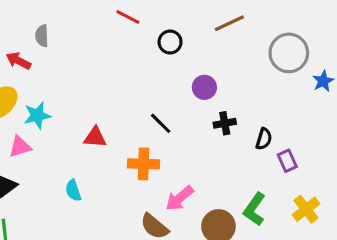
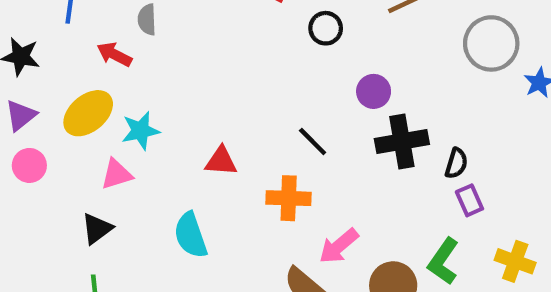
black cross: (225, 123) -> (402, 142), size x1.6
purple rectangle: (287, 161) -> (469, 200), moved
cyan semicircle: (73, 190) -> (191, 235), size x1.5
yellow cross: (306, 209) -> (515, 261), turned -32

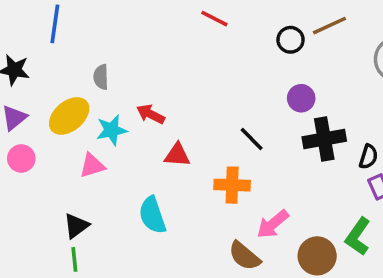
gray semicircle: (147, 20) -> (101, 77), moved
black circle: (326, 28) -> (291, 40), moved
red arrow: (114, 54) -> (151, 114), moved
black triangle: (97, 229) -> (76, 226), moved

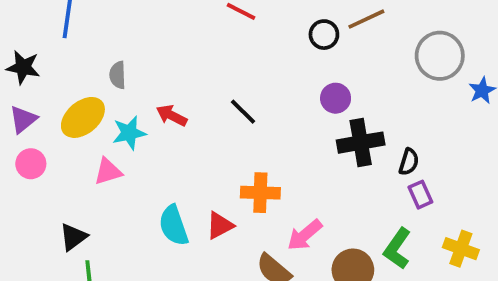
black line: (252, 139) -> (243, 112), moved
red triangle: (177, 155) -> (220, 225), moved, turned -32
black triangle: (76, 226) -> (73, 237), moved

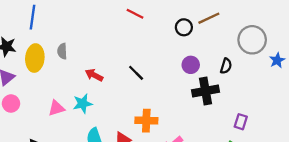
yellow ellipse: (83, 117) -> (35, 58), moved, turned -45
cyan star: (129, 133) -> (83, 104), moved
black semicircle: (409, 162) -> (226, 66), moved
purple rectangle: (420, 195) -> (241, 122), turned 42

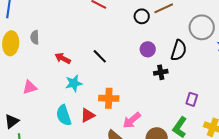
black semicircle: (226, 66) -> (179, 50), size x1.5
black cross: (205, 91) -> (161, 72), size x0.6
cyan star: (83, 104) -> (74, 83), moved

